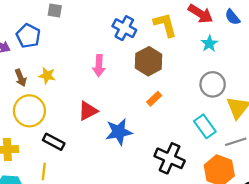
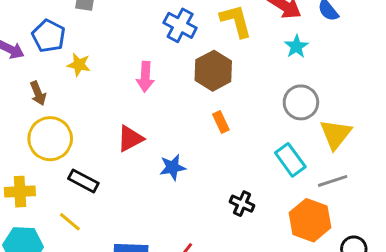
yellow star: (47, 76) -> (79, 65), moved
orange rectangle: (154, 99) -> (221, 122), turned -72
blue star: (119, 132) -> (173, 167), size x0.7
black cross: (170, 158) -> (242, 204), size x0.6
yellow line: (44, 172) -> (70, 222), turned -56

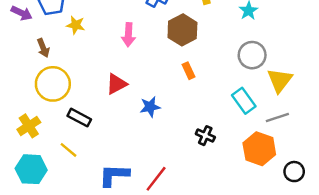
yellow cross: (20, 192) -> (29, 126), turned -30

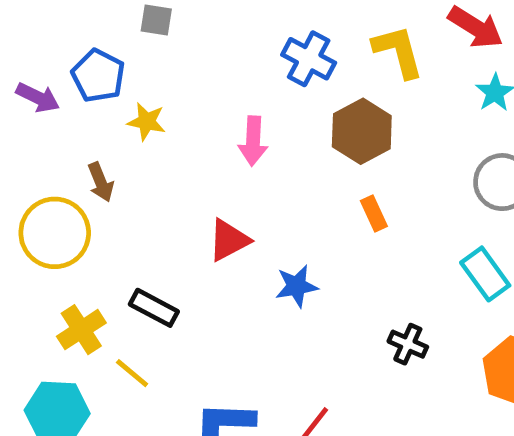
brown arrow: (43, 48) -> (101, 182), moved
yellow circle: (53, 84) -> (55, 233), moved
yellow cross: (29, 126) -> (81, 330), moved

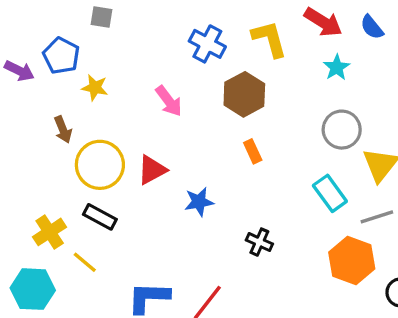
pink arrow: (253, 141) -> (169, 101), turned -40
yellow circle: (55, 233) -> (100, 165), moved
black cross: (408, 344) -> (259, 242), moved

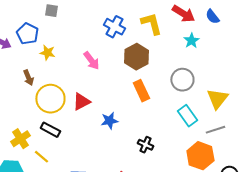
gray circle: (342, 130) -> (182, 80), moved
orange rectangle: (253, 151) -> (141, 91), size x1.5

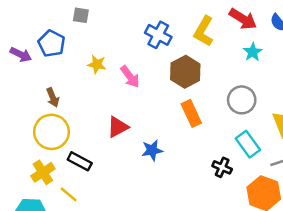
yellow L-shape: (151, 24) -> (204, 31), turned -135
yellow star: (47, 53) -> (97, 64), moved
yellow circle: (50, 99) -> (51, 132), moved
black cross: (145, 145) -> (222, 167), moved

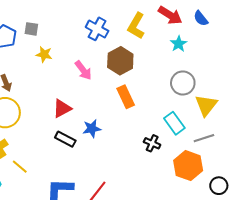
gray square: (81, 15) -> (31, 29), moved
pink arrow: (130, 77) -> (83, 70), moved
gray circle: (242, 100) -> (183, 83), moved
black rectangle: (80, 161) -> (65, 139), moved

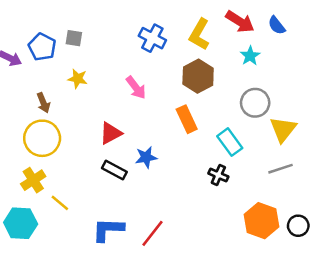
yellow star: (44, 54) -> (78, 79), moved
brown hexagon: (120, 61) -> (198, 76), moved
cyan rectangle: (174, 123) -> (230, 142), moved
orange hexagon: (188, 166) -> (261, 221), moved

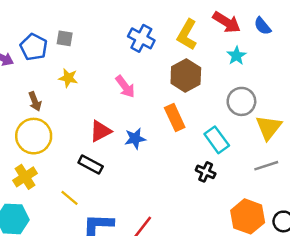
blue star: (146, 157) -> (135, 139), moved
black rectangle: (114, 170) -> (91, 165), moved
yellow line: (60, 203) -> (70, 198), moved

